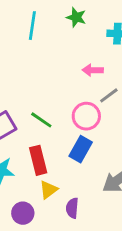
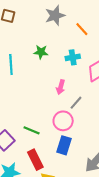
pink arrow: (93, 70) -> (61, 87), turned -64

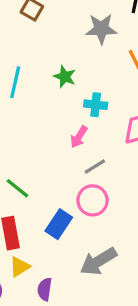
cyan cross: (73, 57) -> (96, 105), moved
pink circle: (63, 121) -> (93, 200), moved

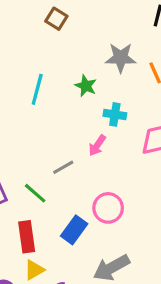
gray star: (101, 29) -> (121, 58), moved
gray line: (95, 166) -> (63, 167), moved

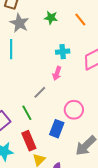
gray star: (121, 58) -> (19, 23), moved, turned -30
green star: (86, 86) -> (51, 18), moved
green line: (35, 193) -> (27, 113), turned 35

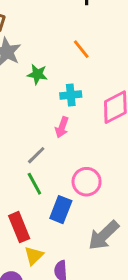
green star: (51, 18) -> (37, 74), moved
orange line: (80, 20) -> (81, 49), moved
green line: (27, 113) -> (34, 184), moved

